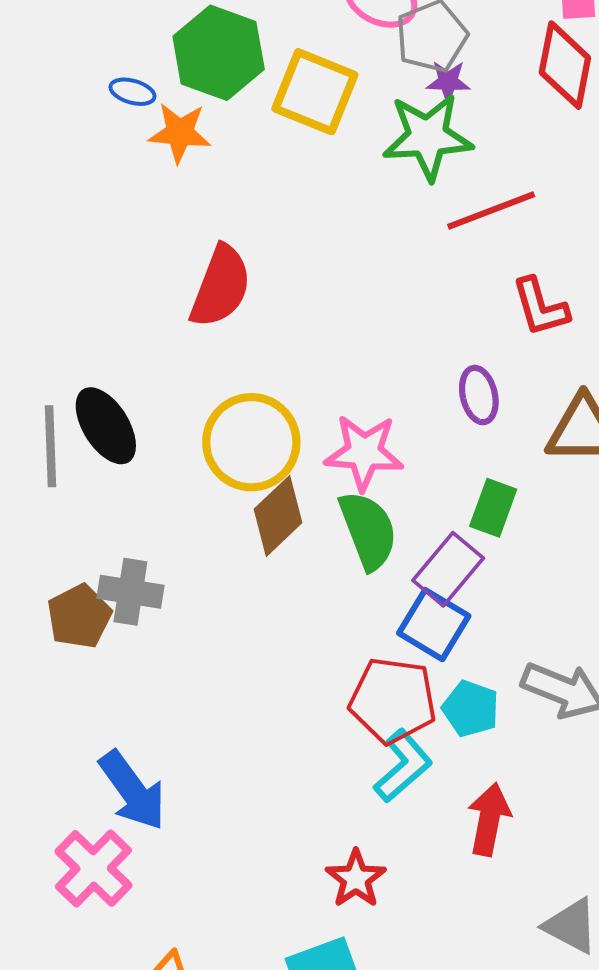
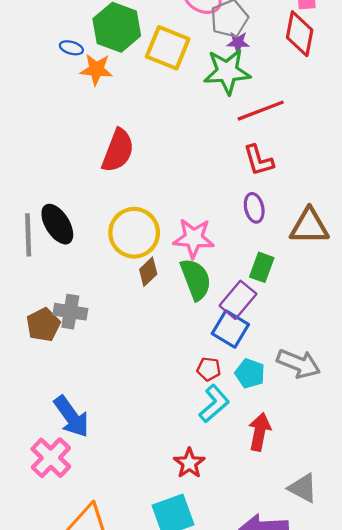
red L-shape: (540, 307) -> (259, 160), moved
brown diamond: (278, 516) -> (148, 272), size x0.7
red pentagon: (393, 700) -> (209, 369), size x0.5

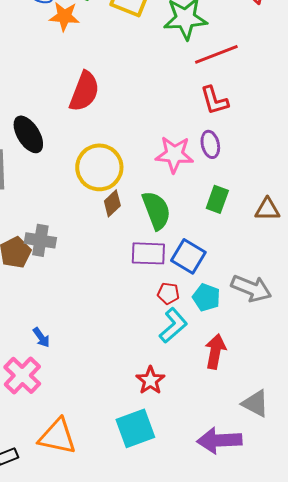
black ellipse: (57, 224) -> (28, 134), moved
brown triangle: (309, 226) -> (267, 209), moved, size x0.7
pink star: (194, 238) -> (174, 154), moved
purple rectangle: (238, 300) -> (148, 253), moved, turned 52
blue arrow: (71, 417) -> (41, 337), size x0.5

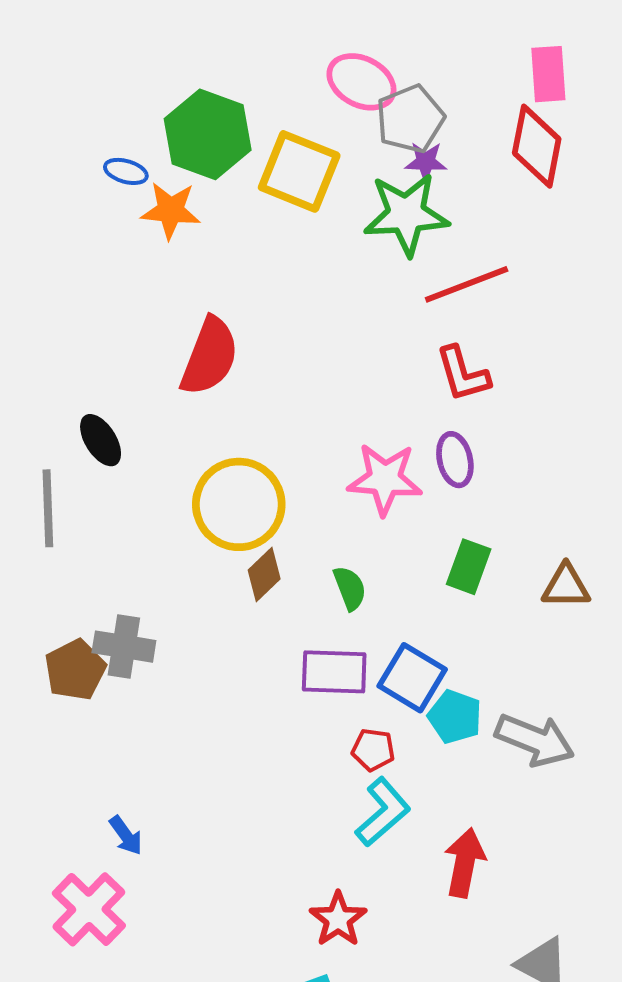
black ellipse: (28, 134) -> (101, 440), size x0.7
green semicircle: (156, 210) -> (350, 588), size x0.6
cyan pentagon: (206, 297) -> (455, 717), moved

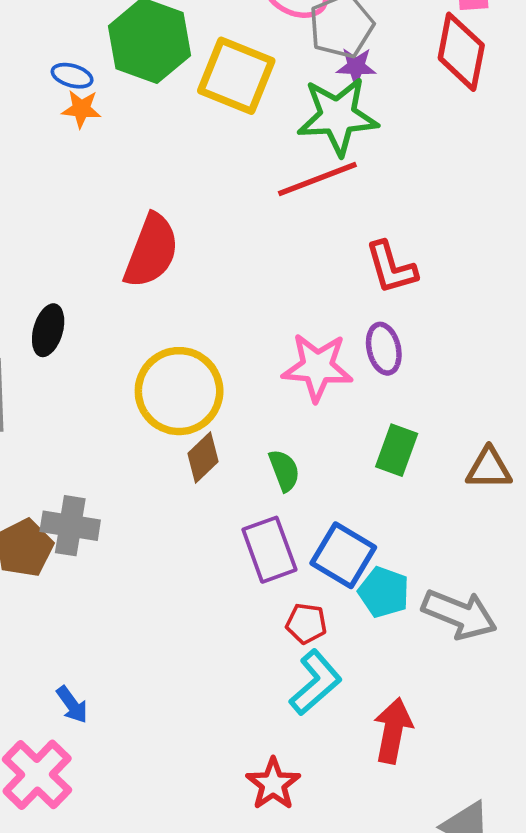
orange star: (171, 210) -> (81, 109), moved, size x0.7
red line: (467, 284) -> (317, 179), moved
black ellipse: (101, 440) -> (48, 330), turned 48
purple rectangle: (334, 672) -> (269, 550), turned 68

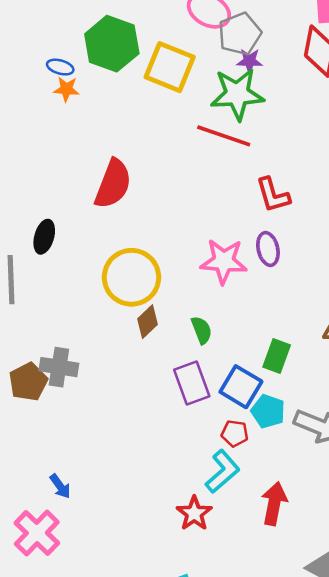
red line: (317, 179) -> (224, 136), turned 40
green rectangle: (397, 450) -> (277, 356), moved
red pentagon: (306, 623) -> (235, 433), moved
red star: (273, 784) -> (194, 513), moved

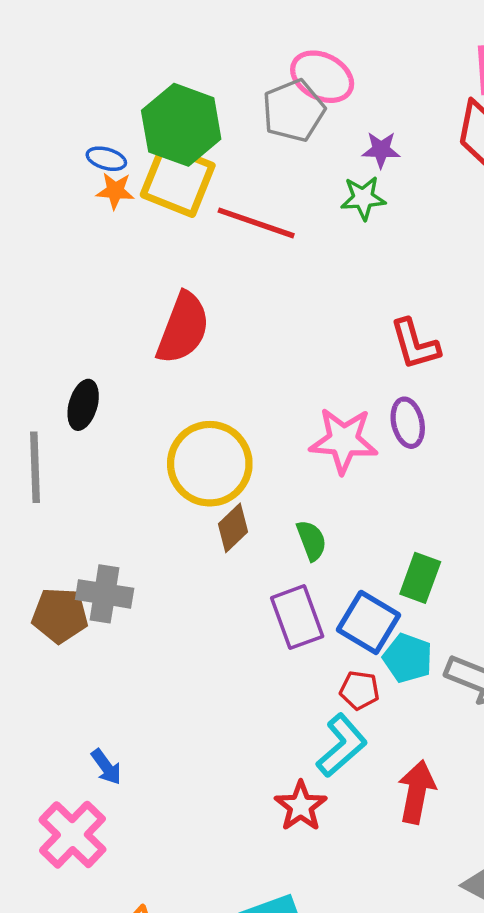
gray pentagon: (240, 34) -> (294, 111), moved
yellow square: (170, 67) -> (178, 180), moved
green star: (237, 94) -> (363, 198), size x0.6
red line: (224, 136) -> (256, 223), moved
brown pentagon: (28, 382) -> (60, 615), turned 30

